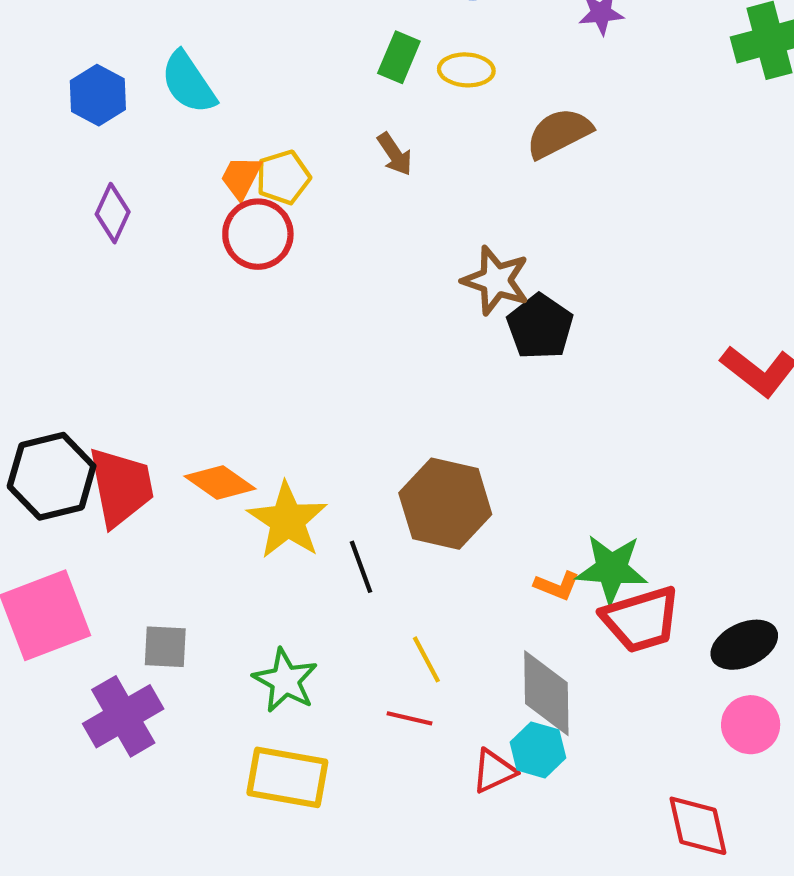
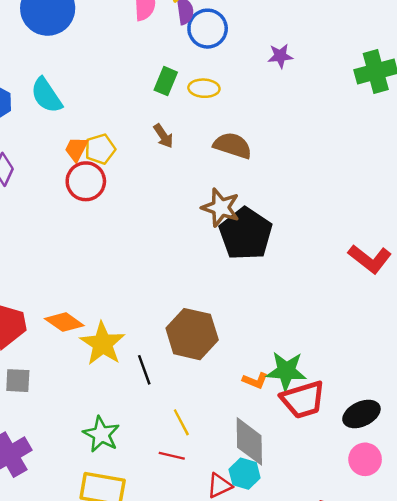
brown semicircle: (559, 133) -> (233, 145), moved, turned 45
black pentagon: (540, 327) -> (246, 234), size x1.4
gray square: (165, 647) -> (18, 381), moved

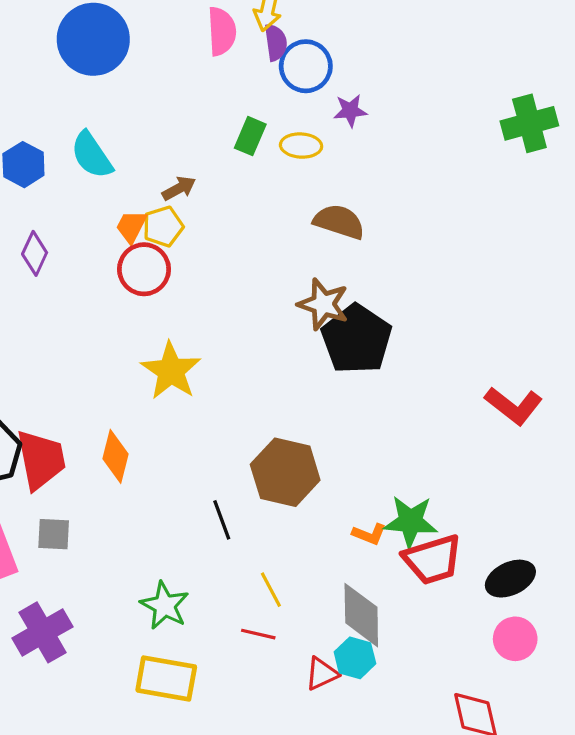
purple star: (280, 56) -> (350, 111), moved
brown arrow: (163, 136) -> (179, 188), moved, turned -85
red L-shape: (370, 259) -> (514, 406), moved
orange diamond: (64, 322) -> (115, 456), turned 69
yellow star: (103, 344) -> (171, 371), moved

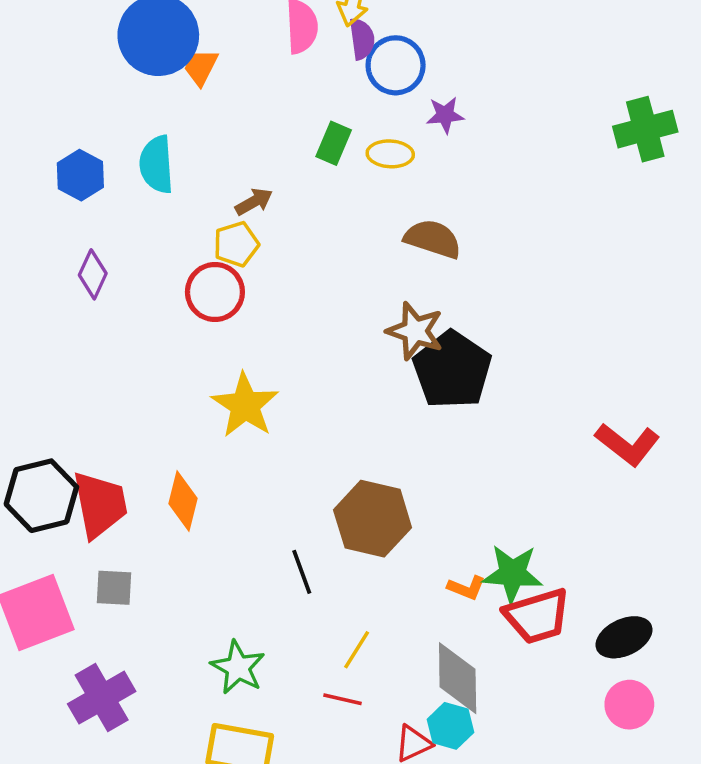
cyan semicircle: (92, 155) -> (157, 165), turned 30
orange trapezoid: (131, 226) -> (201, 67), moved
yellow line: (271, 590) -> (357, 650), turned 60

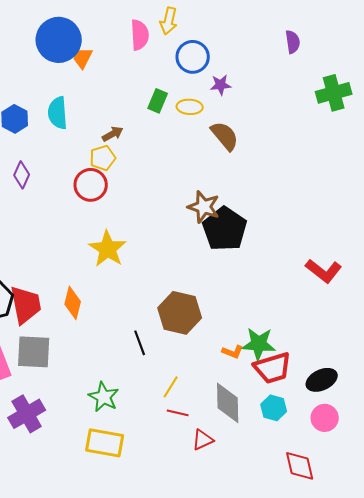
purple semicircle: (362, 39) -> (293, 42), moved
brown semicircle: (433, 239) -> (225, 136), moved, turned 32
gray square: (114, 588) -> (34, 352), size x1.6
red line: (342, 699) -> (178, 413), moved
cyan hexagon: (450, 726) -> (274, 408), moved

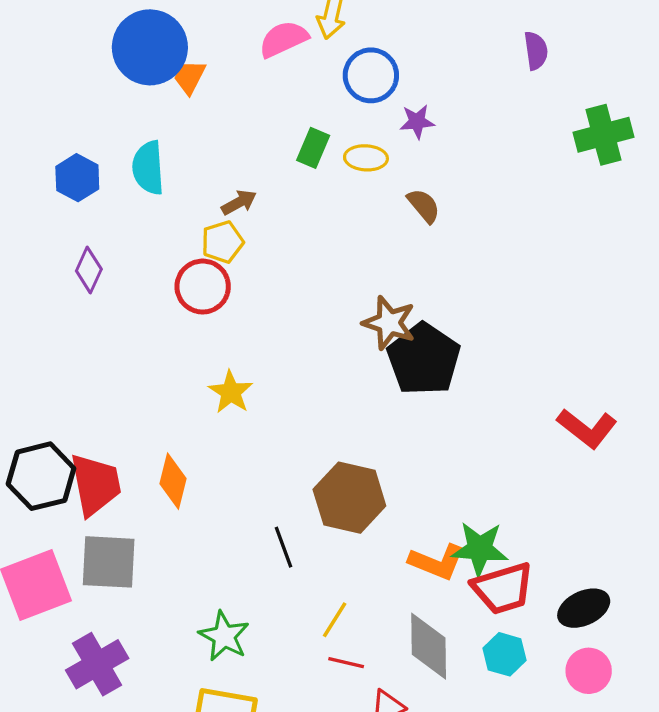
pink semicircle: (140, 35) -> (283, 39), turned -112
brown semicircle: (225, 136) -> (424, 206), size x0.7
yellow star: (108, 249) -> (231, 392), size x0.7
orange L-shape: (233, 352) -> (437, 562), size x1.6

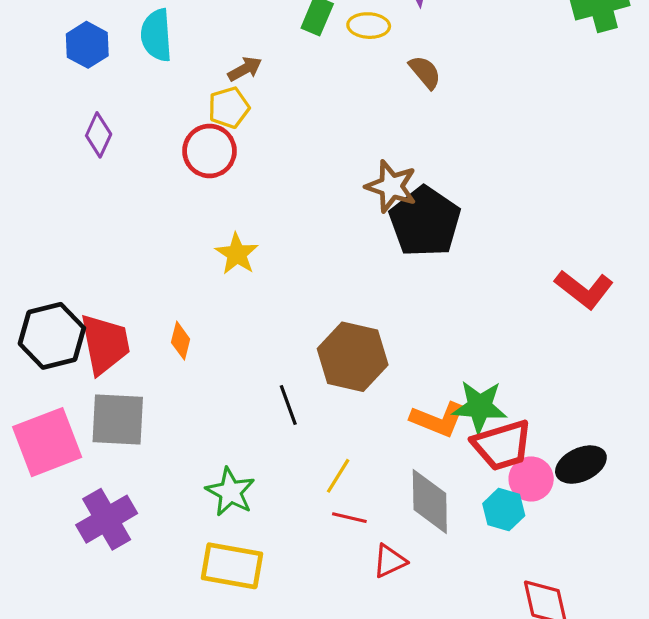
orange diamond: (173, 481) -> (181, 341), size x0.7
pink circle: (589, 671) -> (531, 479), moved

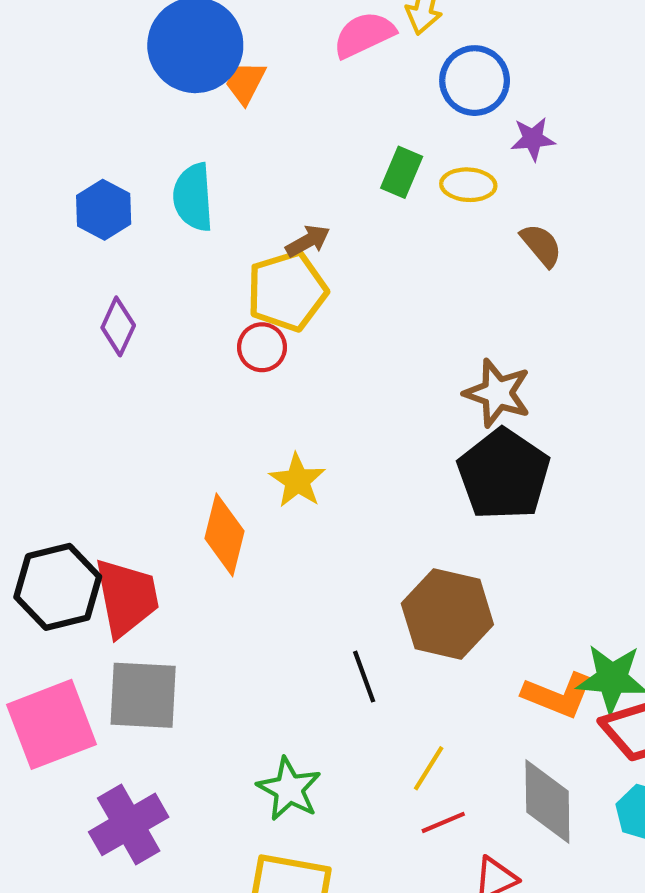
yellow pentagon: (229, 108) -> (287, 291), size x1.5
red circle: (209, 151) -> (262, 347), size x0.7
black pentagon: (425, 222) -> (504, 474), moved
orange diamond: (181, 341) -> (224, 535), moved, size x1.6
red line: (349, 518) -> (443, 822), turned -36

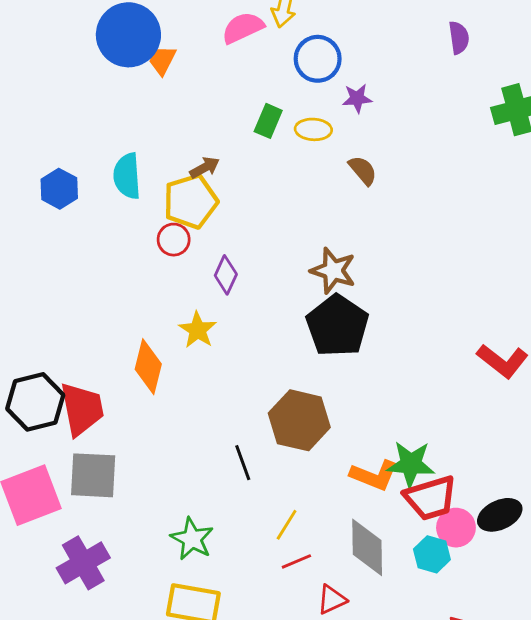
cyan semicircle: (193, 197) -> (127, 176), moved
blue hexagon: (104, 210) -> (59, 189), moved
purple diamond: (118, 326) -> (226, 275), moved

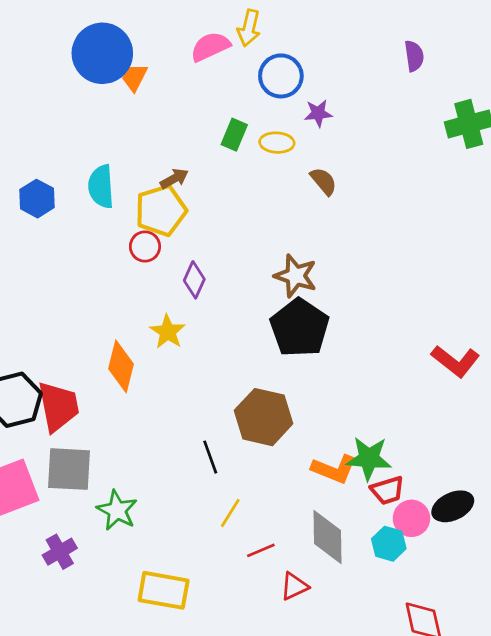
red trapezoid: (431, 498) -> (387, 490), size x0.7
yellow line: (287, 525) -> (230, 513), moved
green star: (192, 539) -> (117, 510), moved
purple cross: (83, 563) -> (60, 552), size x0.7

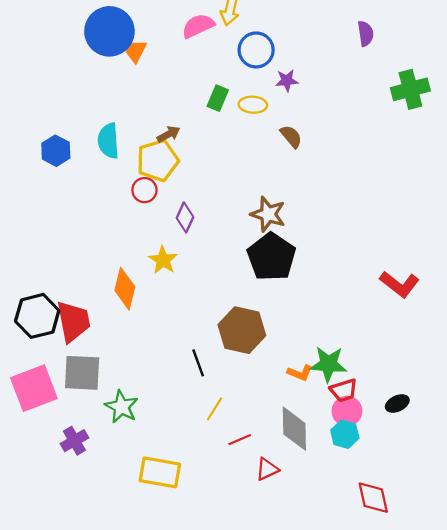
orange L-shape: (334, 469) -> (300, 373), size x0.7
black ellipse: (453, 506) -> (397, 403), size x0.7
pink circle: (411, 518) -> (347, 411), moved

